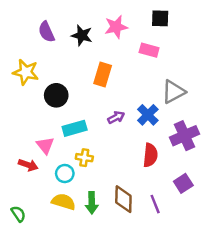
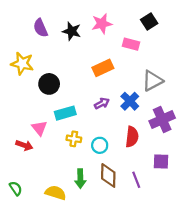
black square: (160, 18) -> (149, 22), moved, turned -35
orange rectangle: (103, 75) -> (103, 68), moved, turned 48
cyan circle: (65, 174) -> (100, 145), moved
purple square: (183, 183) -> (161, 161), turned 35
yellow semicircle: (64, 202) -> (56, 193), moved

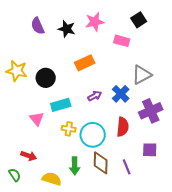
yellow star: (22, 63) -> (17, 71), moved
orange rectangle: (103, 68) -> (85, 63), moved
red arrow: (24, 145) -> (29, 156), moved
cyan circle: (100, 145) -> (93, 135), size x1.6

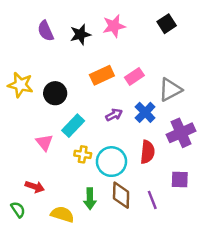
black star: (67, 29) -> (80, 34), turned -30
pink rectangle: (122, 41) -> (134, 76), moved, turned -49
cyan rectangle: (61, 105) -> (73, 126), turned -30

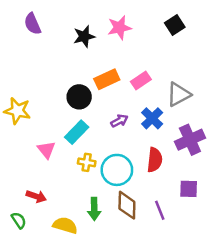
purple semicircle: (46, 31) -> (33, 24), moved
yellow star: (20, 85) -> (17, 111), moved
black circle: (55, 93) -> (79, 97), moved

